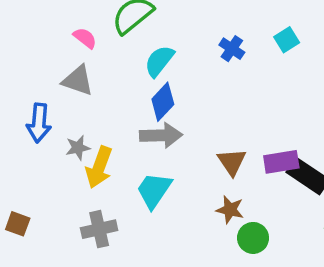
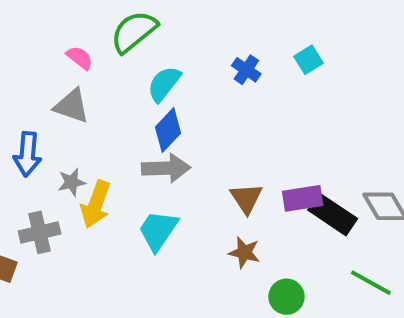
gray cross: (99, 229) -> (40, 232), moved
green circle: (253, 238) -> (286, 297), moved

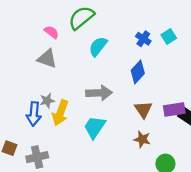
cyan square: (309, 60) -> (169, 36), moved
blue diamond: (168, 130) -> (138, 72), moved
blue arrow: (27, 154) -> (34, 114), moved
gray cross: (40, 232) -> (37, 157), moved

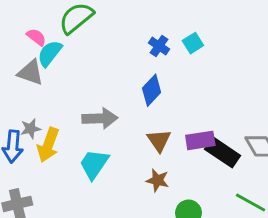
cyan semicircle: (98, 46) -> (50, 53), moved

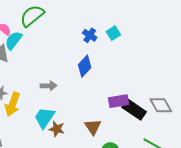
gray arrow: (100, 118) -> (49, 86), size x0.7
brown triangle: (159, 140) -> (93, 127), moved
brown star: (157, 180) -> (57, 129), moved

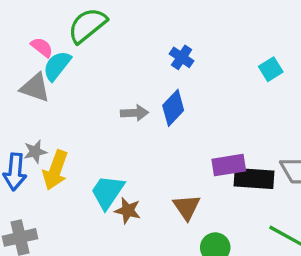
cyan square: (113, 33) -> (271, 69), moved
gray arrow: (49, 86) -> (134, 113), moved
black rectangle: (134, 109) -> (254, 179), turned -30

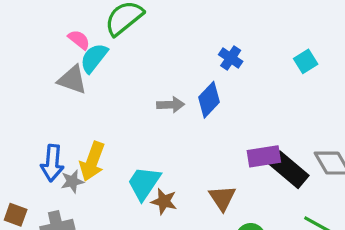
blue cross: (182, 57) -> (231, 58), moved
gray star: (35, 152) -> (72, 181), moved
black rectangle: (254, 179) -> (289, 170), turned 36

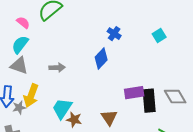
cyan semicircle: (94, 58) -> (20, 45), moved
gray triangle: (72, 80) -> (19, 66), moved
gray arrow: (171, 105) -> (57, 68), moved
black rectangle: (289, 170) -> (149, 101), turned 45

